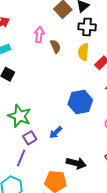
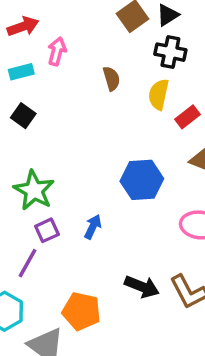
pink arrow: (39, 35) -> (57, 51), moved
blue arrow: (56, 132) -> (93, 227), turned 152
black arrow: (76, 163) -> (142, 287), moved

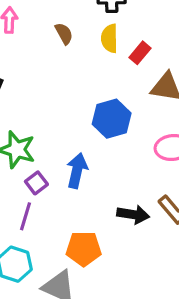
blue arrow: (93, 227) -> (77, 171), size x1.5

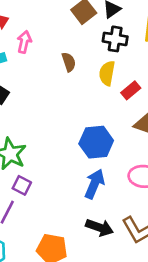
blue arrow: (77, 171) -> (94, 184), moved
purple square: (36, 183) -> (22, 185), turned -36

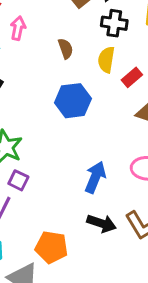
blue hexagon: (96, 142) -> (73, 101), moved

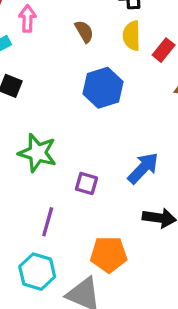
blue arrow: (95, 177) -> (143, 168), turned 32
purple square: (18, 180) -> (86, 184), moved

